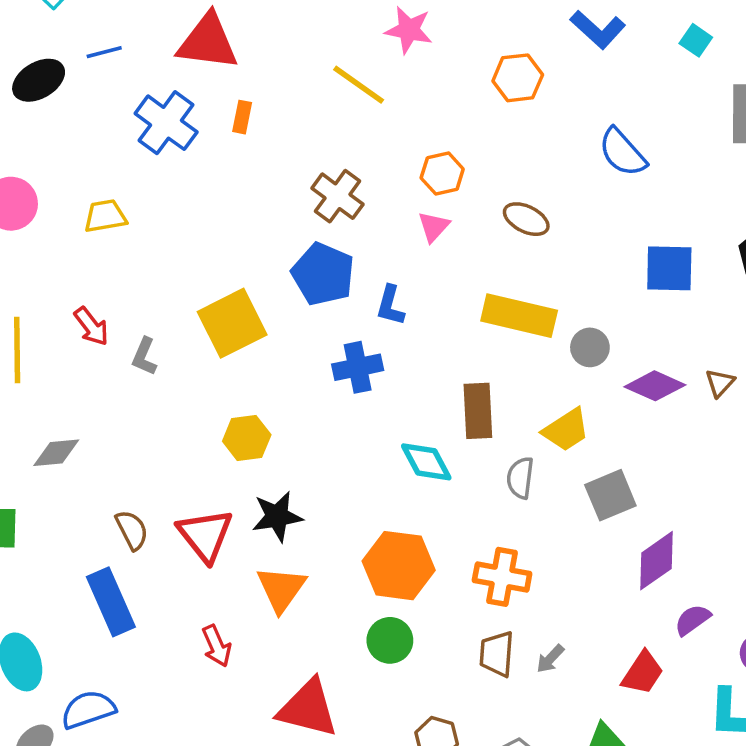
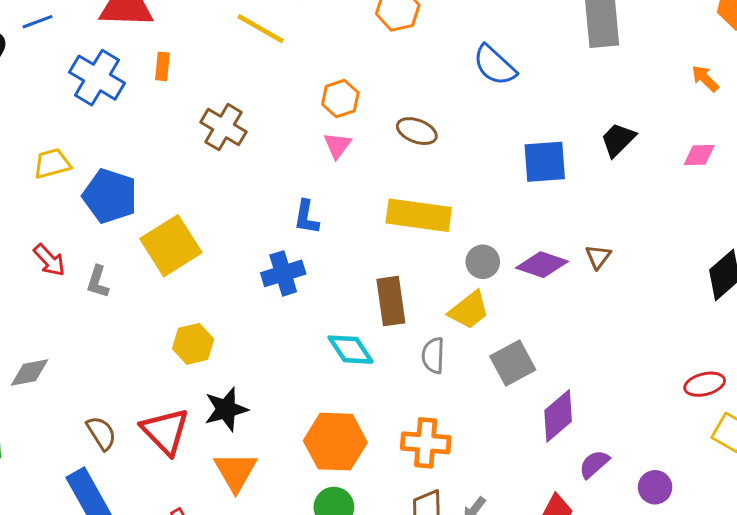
brown cross: (337, 196) -> (223, 127), moved
blue pentagon: (323, 274) -> (110, 196), moved
gray circle: (590, 347) -> (483, 262), moved

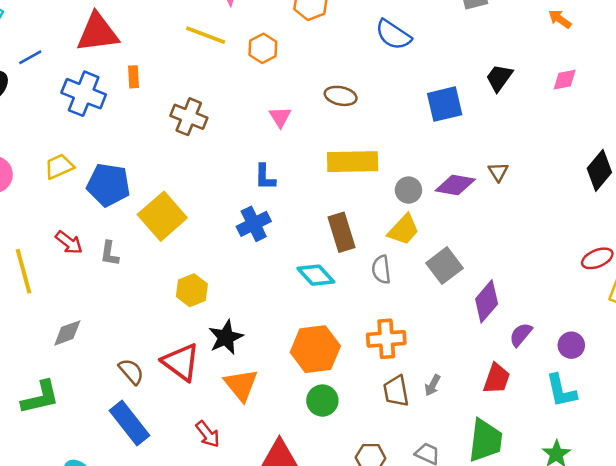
orange hexagon: (340, 99) -> (263, 48), moved

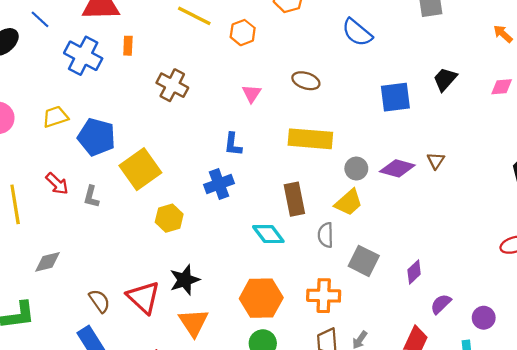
blue line: (30, 57) -> (40, 19), turned 66
gray square: (444, 266) -> (364, 261), moved, turned -32
yellow hexagon: (192, 290) -> (169, 218), moved
purple diamond: (487, 301) -> (414, 272), size x0.7

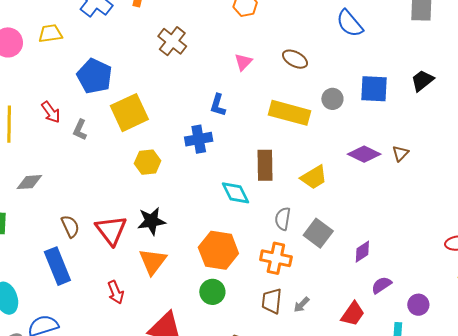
yellow trapezoid: (55, 117) -> (50, 34), moved
gray circle: (356, 168) -> (332, 99), moved
gray semicircle: (326, 235) -> (283, 219), moved

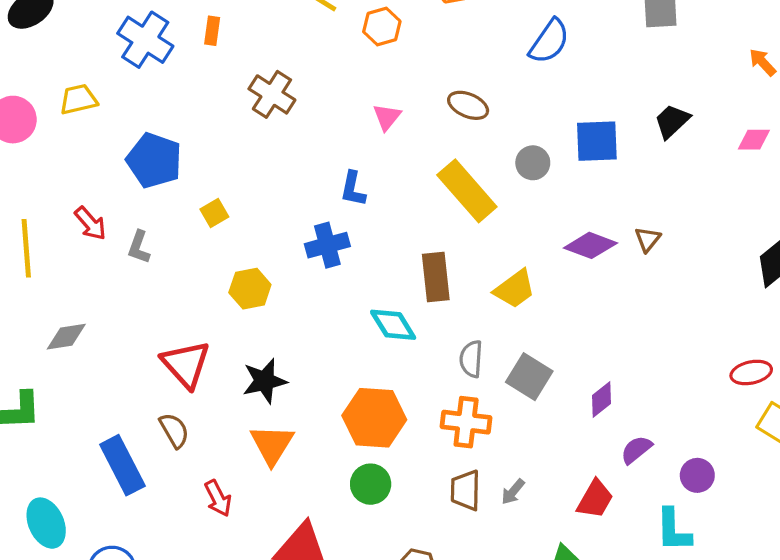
blue semicircle: (350, 23) -> (549, 41), turned -100
yellow square: (129, 113) -> (214, 213), size x0.5
yellow rectangle: (289, 113) -> (467, 191), turned 39
brown semicircle: (70, 226) -> (174, 430), moved
red triangle: (111, 230) -> (186, 364), moved

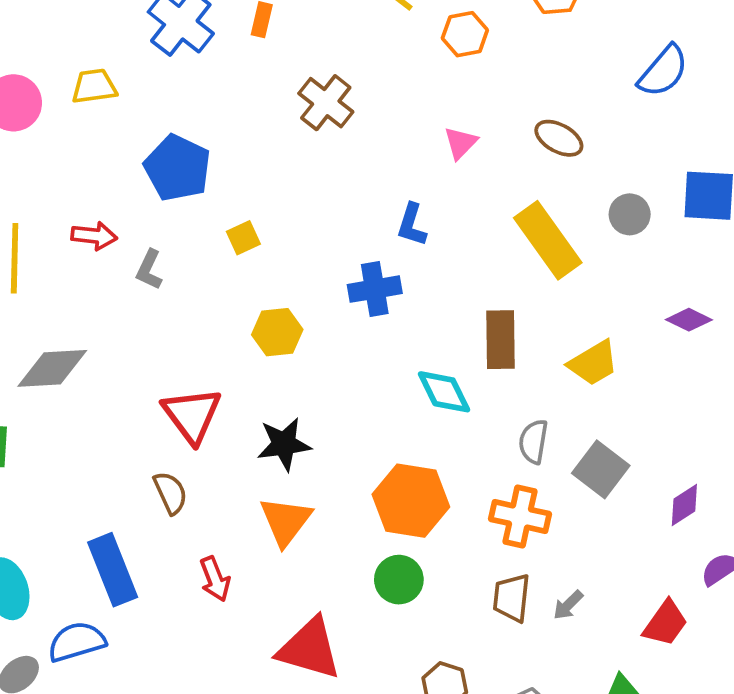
red arrow: (90, 223) -> (94, 236), turned -48
purple diamond: (590, 245) -> (689, 320), size x0.7
gray diamond: (66, 337) -> (52, 368), size x1.4
blue rectangle: (122, 465) -> (113, 570), moved

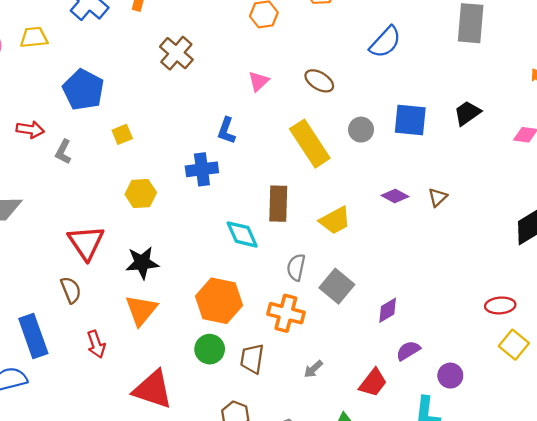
brown trapezoid: (511, 598) -> (252, 359), moved

